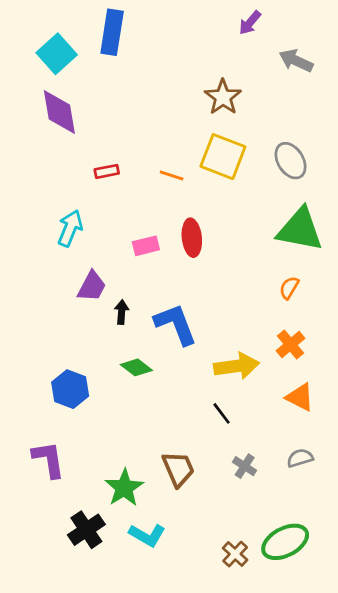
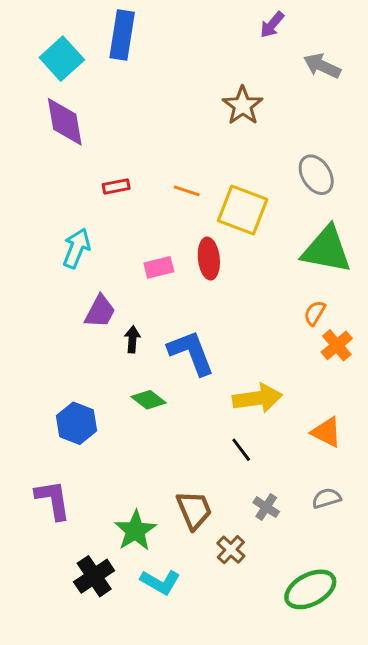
yellow square: (223, 157) -> (243, 210), moved
orange cross: (291, 344) -> (337, 345), moved
brown cross: (235, 554) -> (231, 550), moved

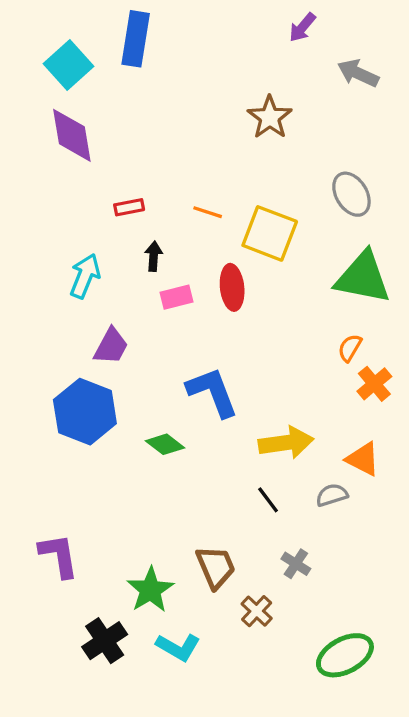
black arrow: (132, 339) -> (154, 256), moved
blue hexagon: (76, 423) -> (85, 412), moved, size x1.4
orange triangle: (326, 432) -> (363, 459), moved
gray semicircle: (326, 498) -> (332, 495), moved

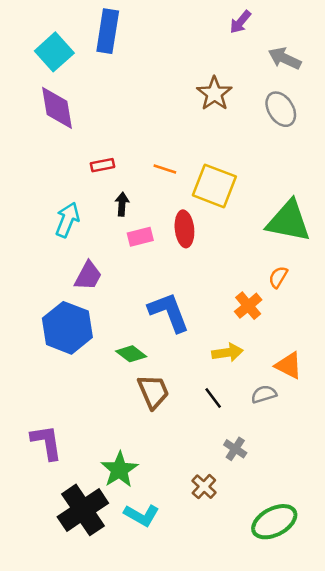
gray ellipse: (351, 194) -> (281, 109), moved
orange cross: (374, 384) -> (248, 306), moved
yellow arrow: (286, 443) -> (227, 353), size x0.7
brown trapezoid: (216, 567) -> (153, 392), moved
black cross: (105, 641) -> (83, 510), size x1.4

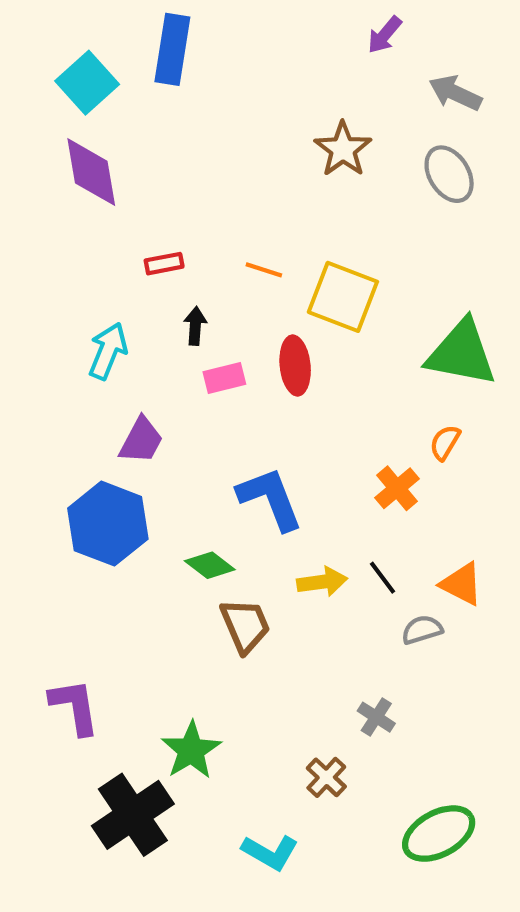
yellow arrow: (227, 353) -> (322, 582), moved
black line: (213, 398) -> (382, 578), moved
cyan L-shape: (142, 515) -> (270, 852), moved

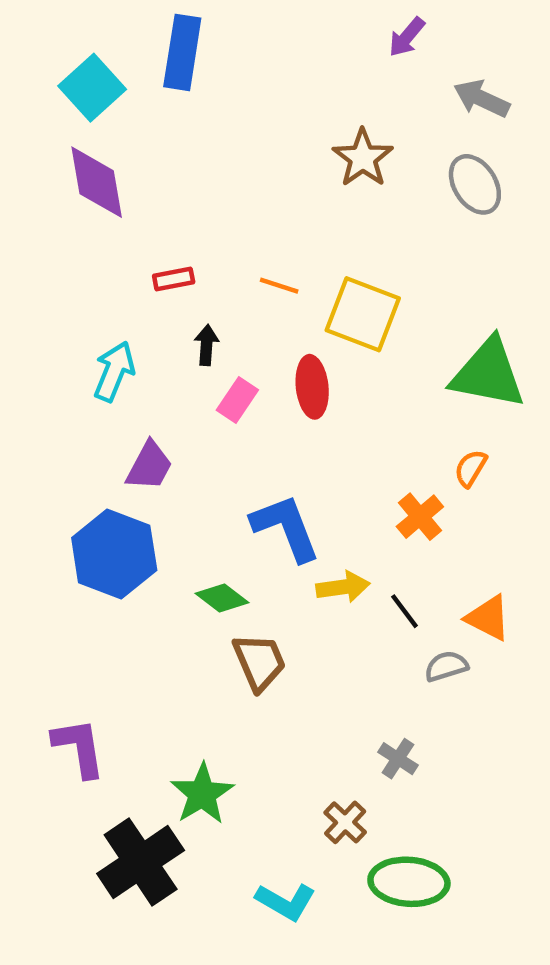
pink rectangle: (224, 378) -> (237, 400), turned -42
yellow arrow: (322, 582) -> (343, 587), moved
green ellipse: (439, 834) -> (409, 882), moved, turned 32

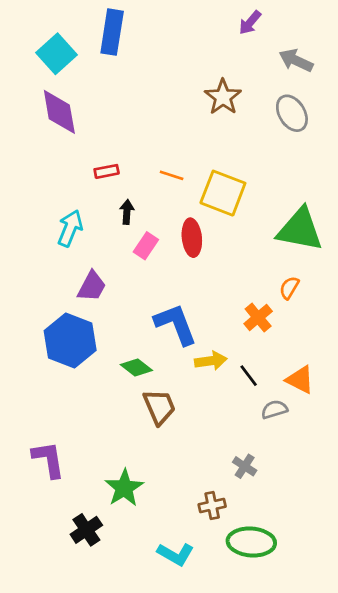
brown cross: (345, 822) -> (212, 505), turned 35
black cross: (141, 862) -> (86, 530), size x0.6

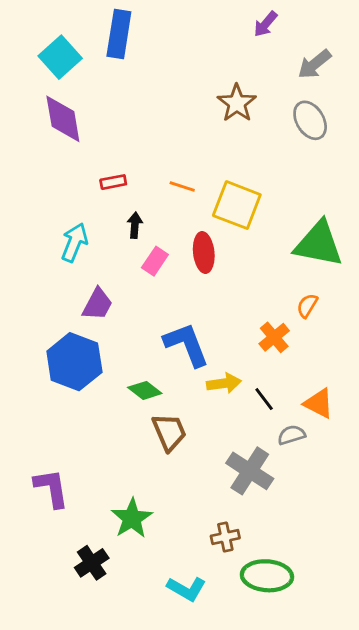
gray arrow: (296, 60) -> (314, 64), turned -64
gray cross: (245, 466) -> (250, 471), moved, size x1.8

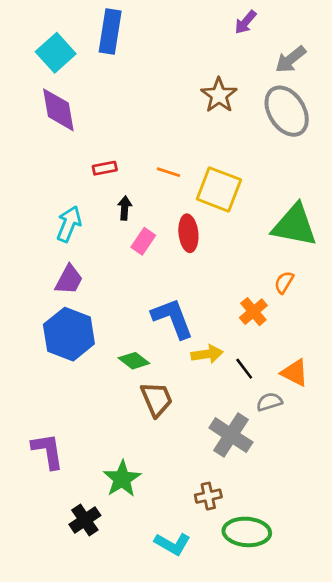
gray ellipse: (310, 120) -> (287, 111), size x1.4
purple trapezoid: (97, 304) -> (69, 280), moved

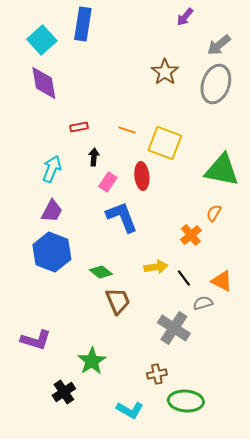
gray ellipse: (287, 111) -> (216, 84), turned 51
blue L-shape: (172, 318) -> (122, 217), moved
purple L-shape: (48, 451) -> (36, 340), turned 116

